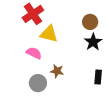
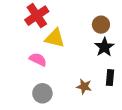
brown star: (57, 71) -> (84, 87), moved
black rectangle: (98, 77) -> (110, 78), moved

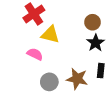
brown star: (84, 87) -> (77, 79), size x1.5
gray circle: (42, 93) -> (49, 82), moved

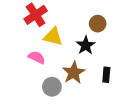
black star: (96, 43) -> (86, 45), moved
brown star: (77, 79) -> (74, 73), moved, turned 30

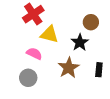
gray circle: (52, 87) -> (28, 78), moved

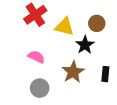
yellow triangle: (49, 34) -> (64, 27), moved
gray circle: (28, 78) -> (40, 88), moved

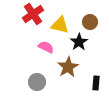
pink semicircle: (36, 57) -> (46, 47), moved
black rectangle: (105, 74) -> (96, 83), moved

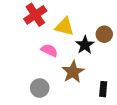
brown circle: (90, 22) -> (104, 34), moved

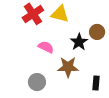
yellow triangle: (64, 27) -> (60, 14), moved
brown star: (73, 72) -> (68, 67), turned 30

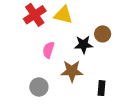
black star: (79, 42) -> (83, 45), turned 30
pink semicircle: (46, 47) -> (48, 50), turned -98

